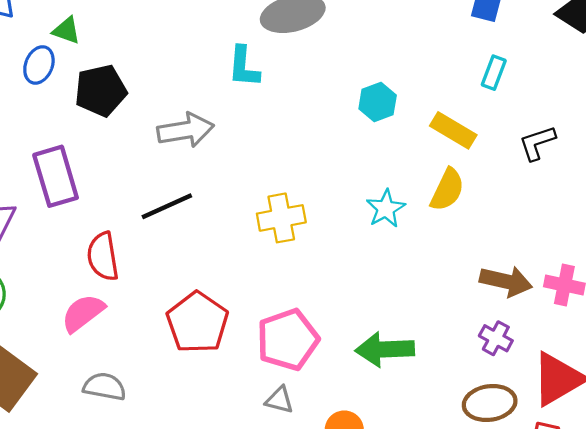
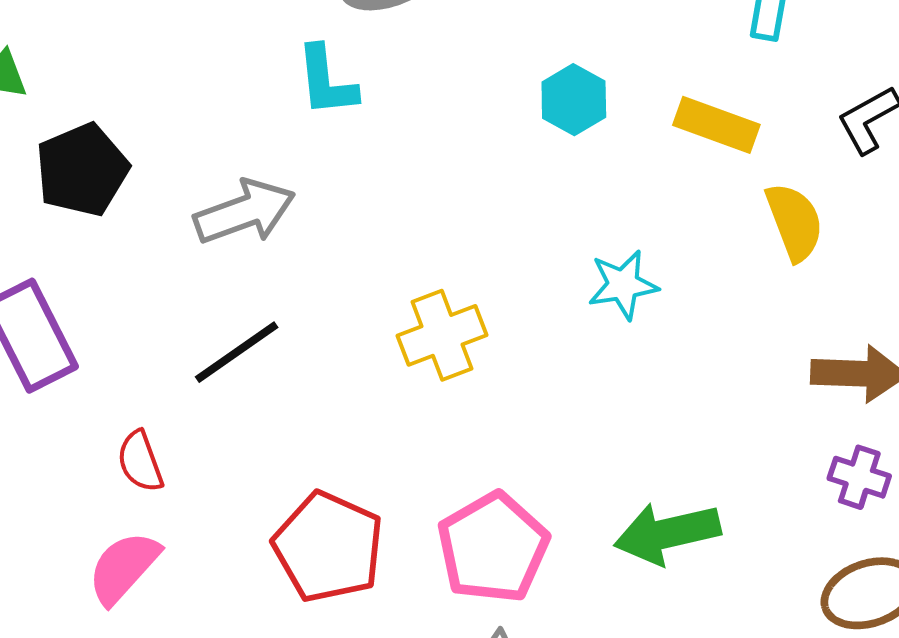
yellow semicircle: (447, 190) -> (794, 222), moved, turned -36
cyan star: (386, 209) -> (623, 285), turned 30
red semicircle: (103, 256) -> (140, 461), size x0.7

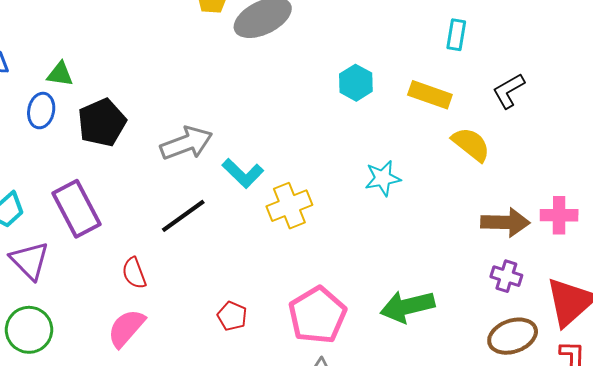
cyan L-shape: (326, 81) -> (243, 173), moved, turned -39
yellow semicircle: (794, 222) -> (471, 144), turned -30
red pentagon: (328, 547) -> (232, 316), size x0.5

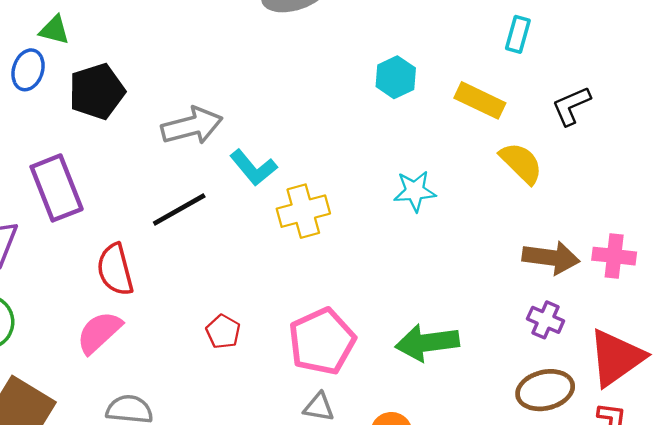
red semicircle: (134, 273) -> (115, 270), size x1.4

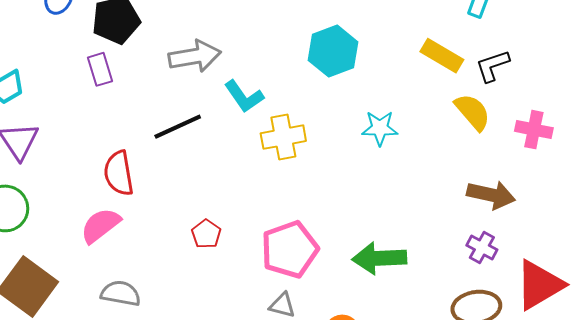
cyan hexagon: (396, 77) -> (333, 51), moved, size x1.4
black L-shape: (571, 106) -> (493, 66), moved
purple rectangle: (57, 188) -> (100, 69), moved, size x0.6
pink cross: (614, 256) -> (534, 130), moved

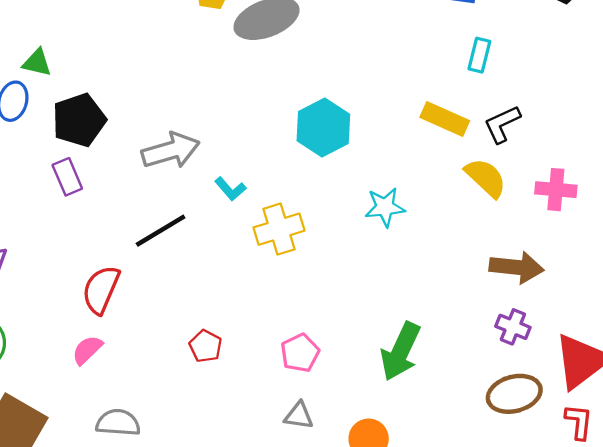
cyan L-shape: (244, 96) -> (230, 189), size x0.7
red semicircle: (119, 173) -> (101, 290), turned 39
pink semicircle: (100, 225) -> (87, 350), size x0.7
pink pentagon: (290, 249) -> (300, 353), size x0.6
green arrow: (379, 258) -> (401, 351), turned -56

